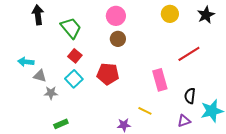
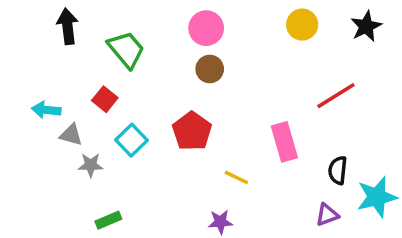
red square: (75, 56) -> (105, 99), moved
red pentagon: (108, 74) -> (192, 131), turned 30
yellow line: (145, 111) -> (236, 177), moved

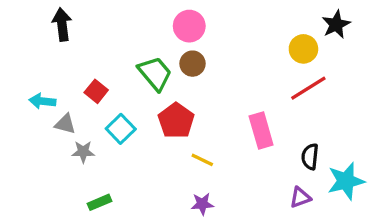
yellow circle: (302, 25) -> (303, 49), moved
green trapezoid: (126, 49) -> (155, 73), moved
yellow line: (236, 177) -> (202, 160), moved

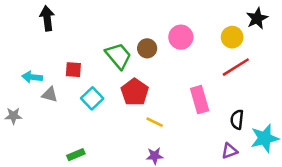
pink circle: (189, 26) -> (181, 37), moved
red square: (96, 91) -> (73, 70), turned -35
gray star: (83, 152) -> (13, 116), moved

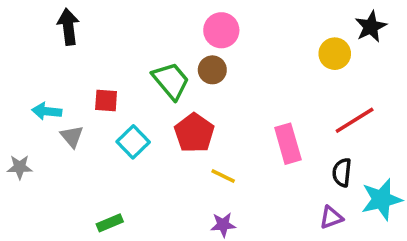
pink circle: (181, 37) -> (221, 30), moved
red line: (236, 67) -> (355, 120), moved
gray triangle: (50, 95) -> (72, 136), turned 35

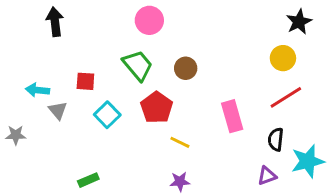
pink circle: (221, 30) -> (149, 20), moved
yellow circle: (335, 54) -> (283, 58), moved
brown circle: (212, 70) -> (186, 68), moved

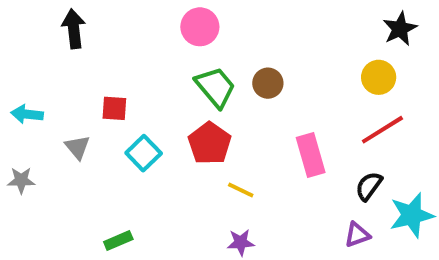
green trapezoid: (138, 65) -> (215, 87), moved
brown circle: (186, 68) -> (268, 83), moved
cyan arrow: (37, 90) -> (27, 114), moved
black semicircle: (276, 139) -> (369, 186), turned 30

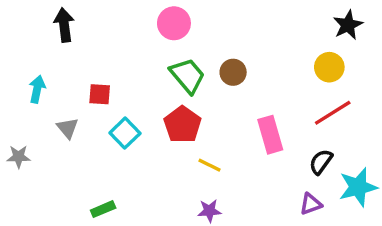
cyan arrow: (27, 114) -> (37, 89), moved, turned 96

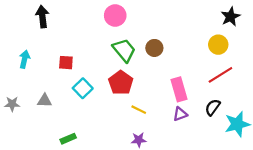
gray triangle: (68, 128) -> (45, 101), moved, turned -48
purple triangle: (311, 204) -> (180, 114), moved

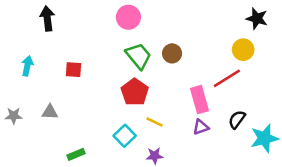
black star: (231, 17) -> (257, 18), turned -30
red line: (220, 75) -> (227, 78), moved
cyan square: (83, 88) -> (125, 136), moved

